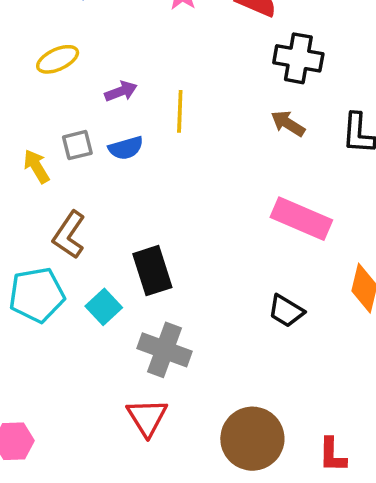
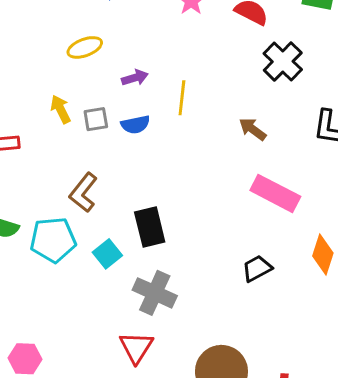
black cross: (298, 58) -> (283, 61), turned 30
brown arrow: (288, 123) -> (253, 129), moved
yellow arrow: (36, 166) -> (60, 109), moved
black trapezoid: (286, 311) -> (257, 268), turned 116

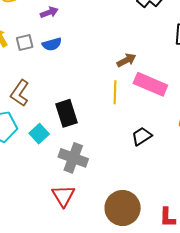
yellow line: (182, 98) -> (115, 92), moved
brown arrow: (253, 129) -> (126, 60), moved, turned 120

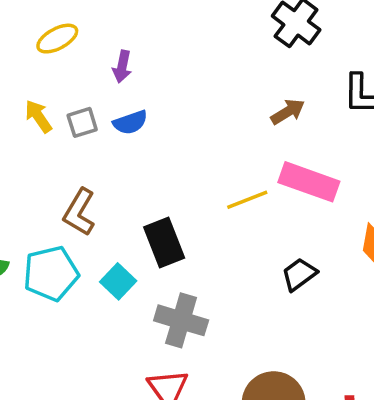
purple arrow: (49, 12) -> (122, 66), turned 126
brown arrow: (126, 60) -> (288, 112), moved
yellow line: (115, 92) -> (247, 200), turned 70

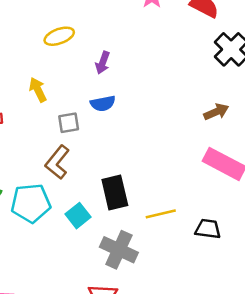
gray square: (82, 122) -> (69, 123), moved
yellow line: (247, 200) -> (161, 214), moved
black trapezoid: (299, 274) -> (208, 229), turned 36

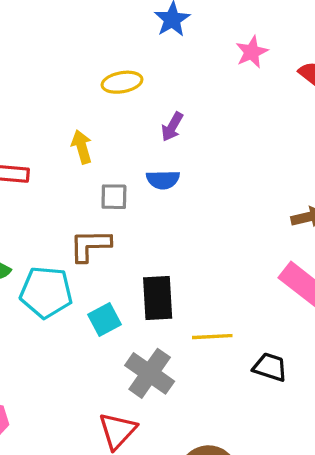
brown L-shape: (57, 162) -> (90, 245), turned 40

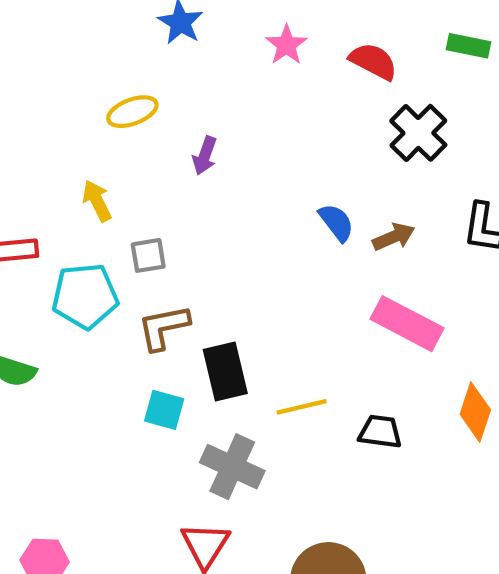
blue semicircle: (163, 180) -> (336, 222), moved, turned -116
brown L-shape: (90, 245) -> (164, 327), moved
cyan pentagon: (46, 292) -> (85, 296), moved
cyan square: (104, 319) -> (164, 410), turned -36

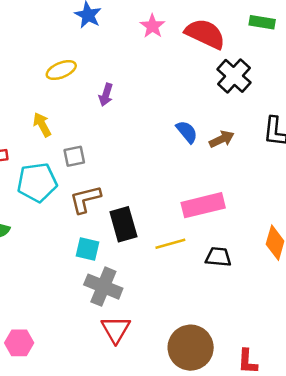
red semicircle: (373, 61) -> (205, 34), size x1.4
pink rectangle: (407, 324) -> (203, 205), moved, turned -39
gray cross: (232, 467) -> (103, 287), moved

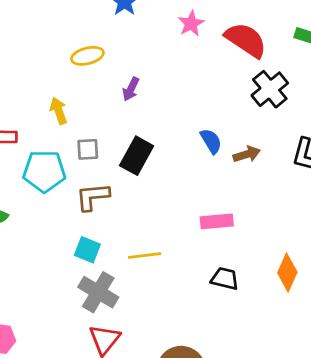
pink rectangle: (203, 205) -> (217, 221), size x0.7
black rectangle: (123, 224) -> (137, 156), moved, turned 36
yellow line: (170, 244) -> (145, 255), moved

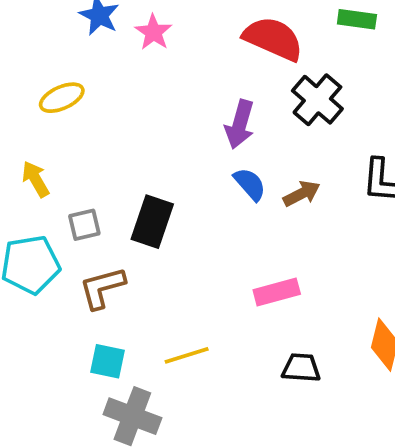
pink star: (191, 24) -> (153, 32), moved
purple arrow: (131, 89) -> (240, 124), moved, size x1.4

